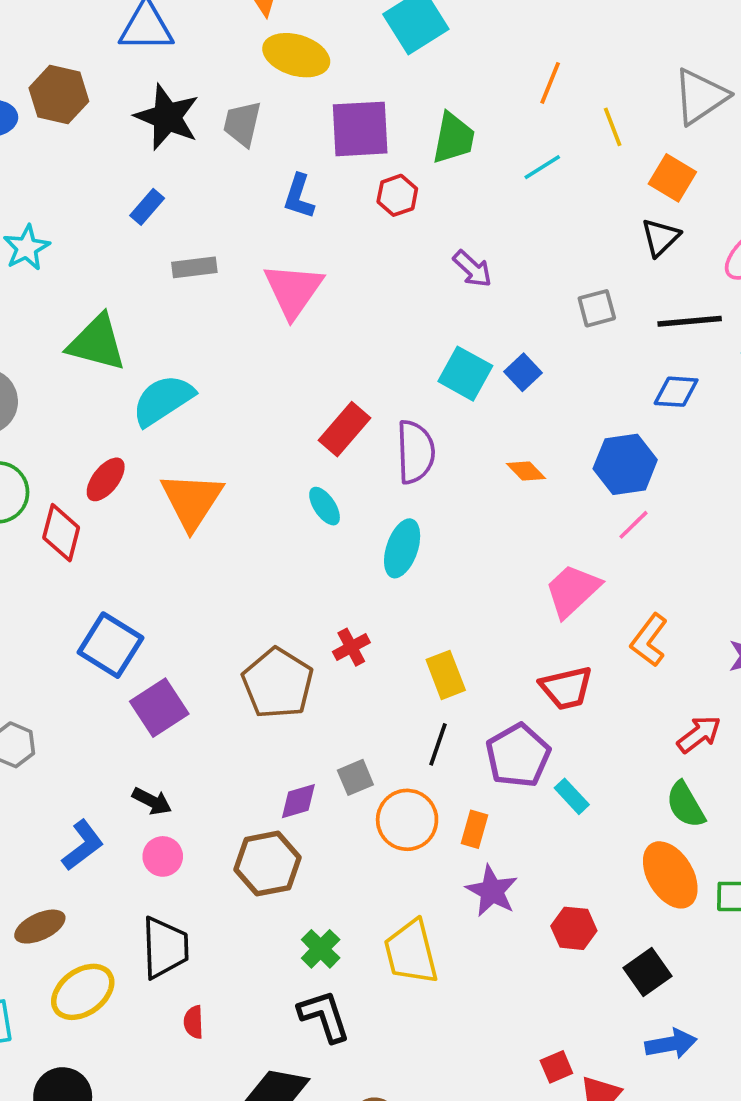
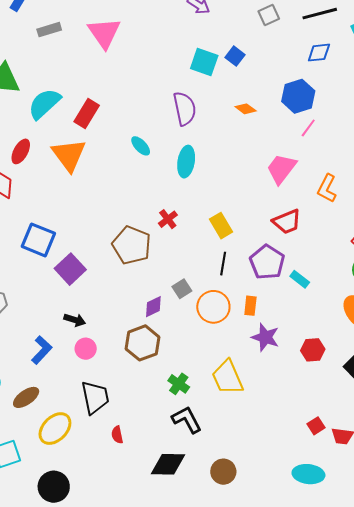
red rectangle: (344, 429) -> (87, 113), moved

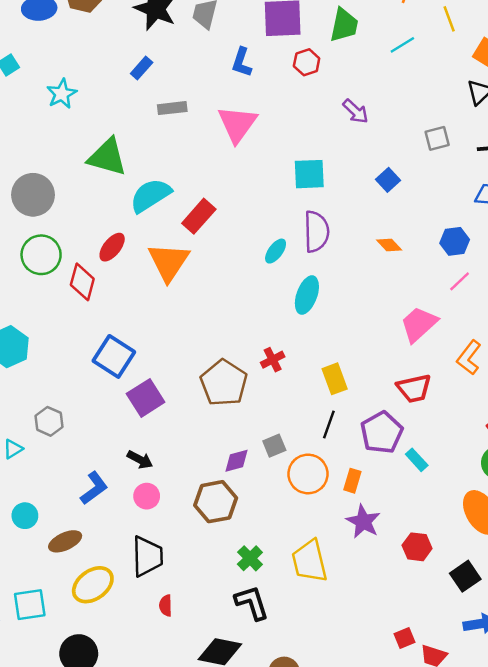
cyan square: (204, 62) -> (309, 174), moved, turned -32
blue hexagon: (298, 96) -> (455, 241), size x0.7
cyan ellipse: (141, 146) -> (276, 251), moved, turned 70

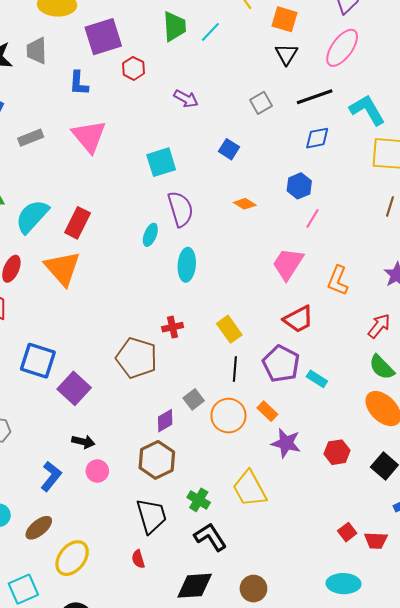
green trapezoid: (344, 25) -> (175, 26), moved
red cross: (273, 360) -> (173, 327), turned 30
orange rectangle: (352, 481) -> (267, 411), turned -48
black trapezoid: (147, 556) -> (151, 516), moved

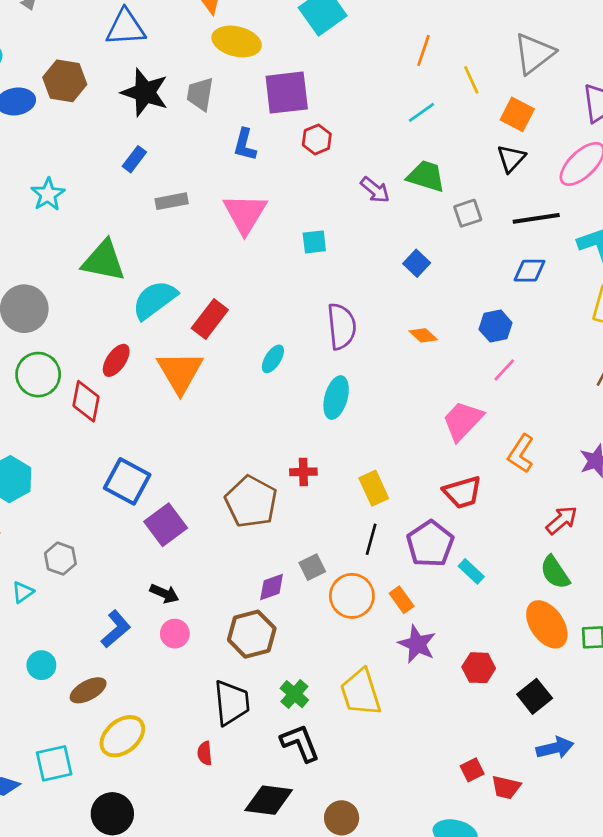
green trapezoid: (175, 26) -> (426, 176), moved, turned -80
cyan square: (161, 162) -> (314, 242), moved, size x0.7
cyan ellipse: (150, 235) -> (273, 359), moved

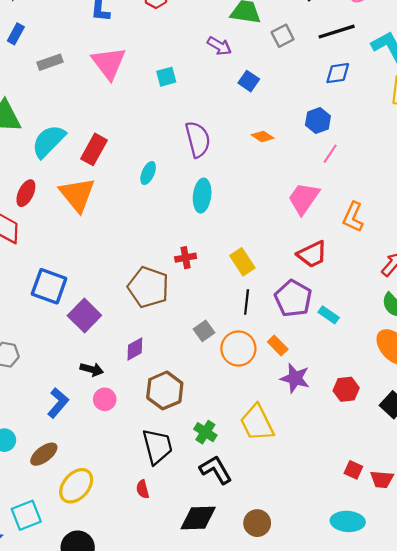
purple arrow: (375, 190) -> (219, 46), moved
purple diamond: (272, 587) -> (135, 349), moved
red square: (472, 770) -> (353, 470), turned -30

